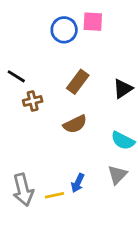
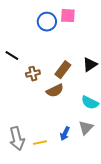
brown rectangle: (78, 82) -> (63, 70), moved
brown cross: (33, 101) -> (33, 74), moved
blue arrow: (78, 183) -> (65, 134), moved

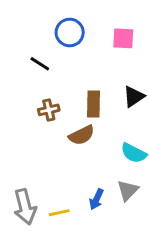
pink square: (68, 16) -> (123, 38), moved
black line: (12, 56) -> (40, 64), moved
brown rectangle: (63, 70) -> (93, 104), turned -36

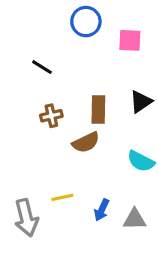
blue circle: (70, 32) -> (86, 22), moved
gray triangle: (128, 190) -> (135, 219), moved, turned 45
yellow line: (59, 213) -> (62, 197), moved

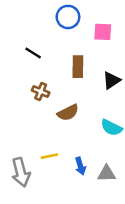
brown rectangle: (98, 109) -> (78, 67), moved
brown cross: (51, 116) -> (41, 92), turned 35
blue arrow: (102, 210) -> (80, 166), turned -42

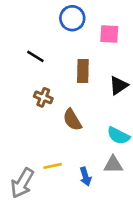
brown semicircle: (68, 113) -> (72, 120), turned 85
gray arrow: (21, 172) -> (22, 183), turned 44
gray triangle: (106, 173) -> (113, 165), moved

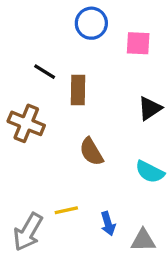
brown rectangle: (83, 71) -> (78, 90), moved
brown cross: (43, 97) -> (26, 123), moved, size x1.5
gray triangle: (113, 165) -> (143, 240), moved

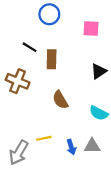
blue circle: (91, 23) -> (49, 14), moved
gray triangle: (143, 240) -> (92, 146), moved

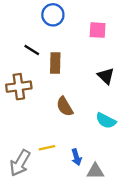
black triangle: (99, 71) -> (106, 76), turned -42
brown cross: (18, 81) -> (19, 87), turned -30
gray triangle: (92, 146) -> (95, 171), moved

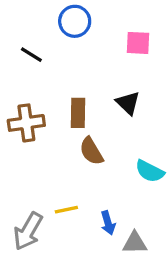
black line: (32, 50) -> (31, 55), moved
brown rectangle: (55, 63) -> (78, 113), moved
black triangle: (106, 76) -> (128, 103), moved

